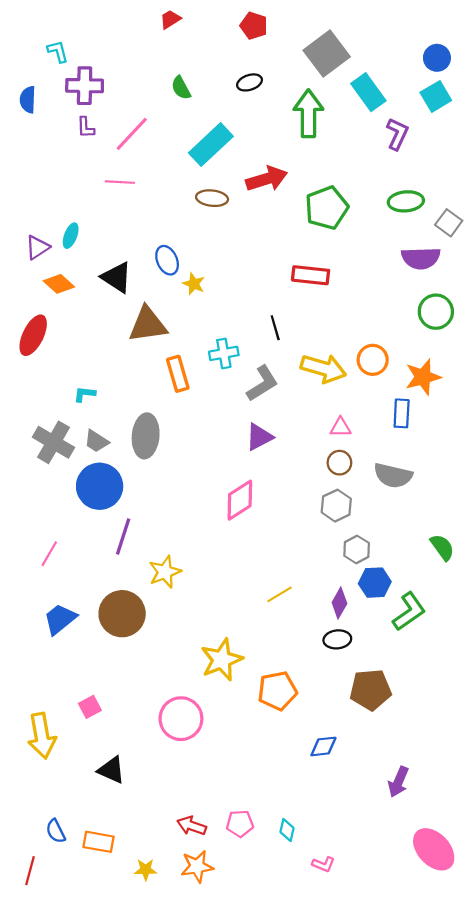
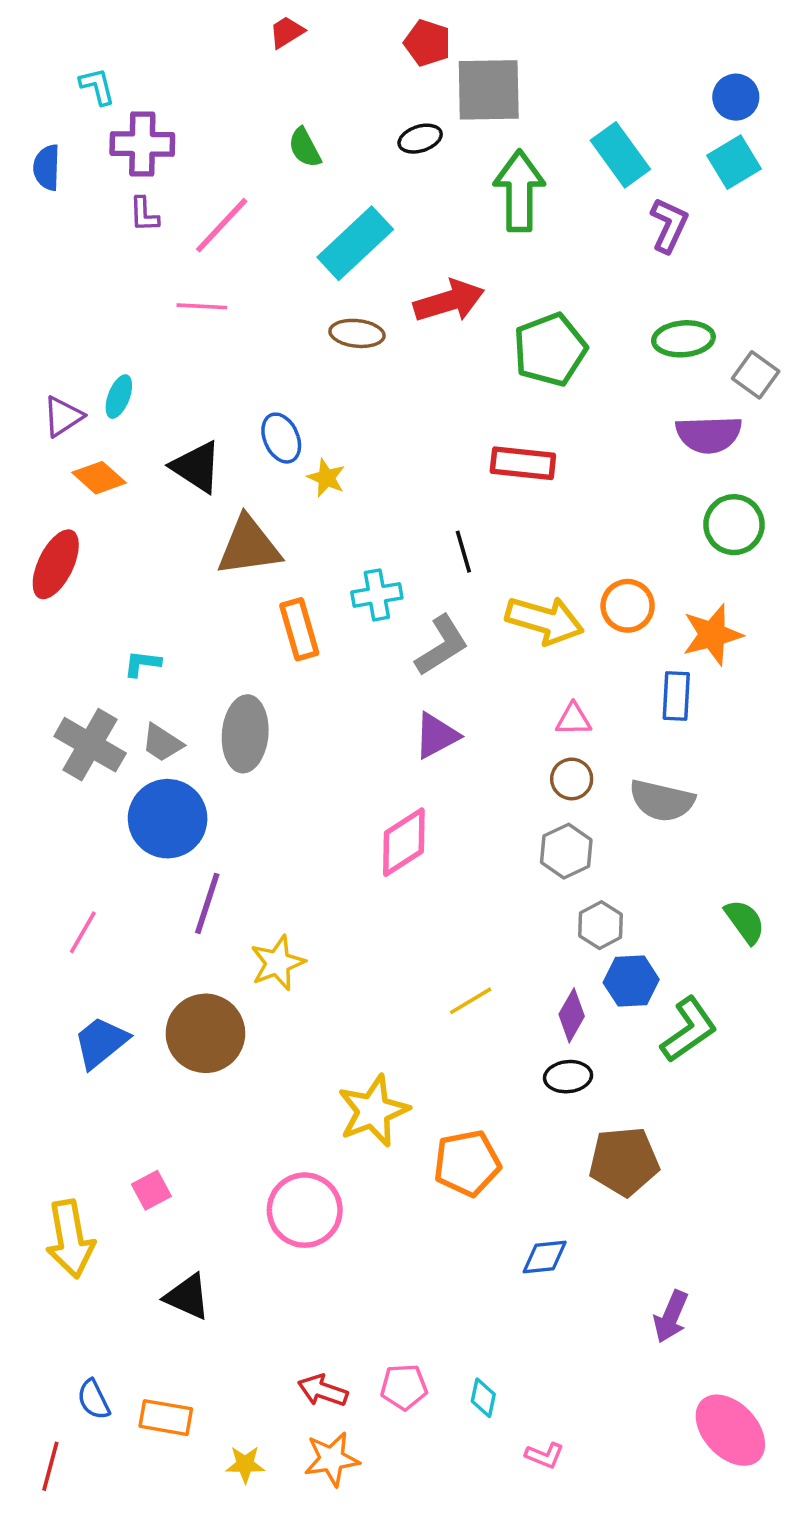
gray square: (327, 54) -> (489, 90), moved, turned 36

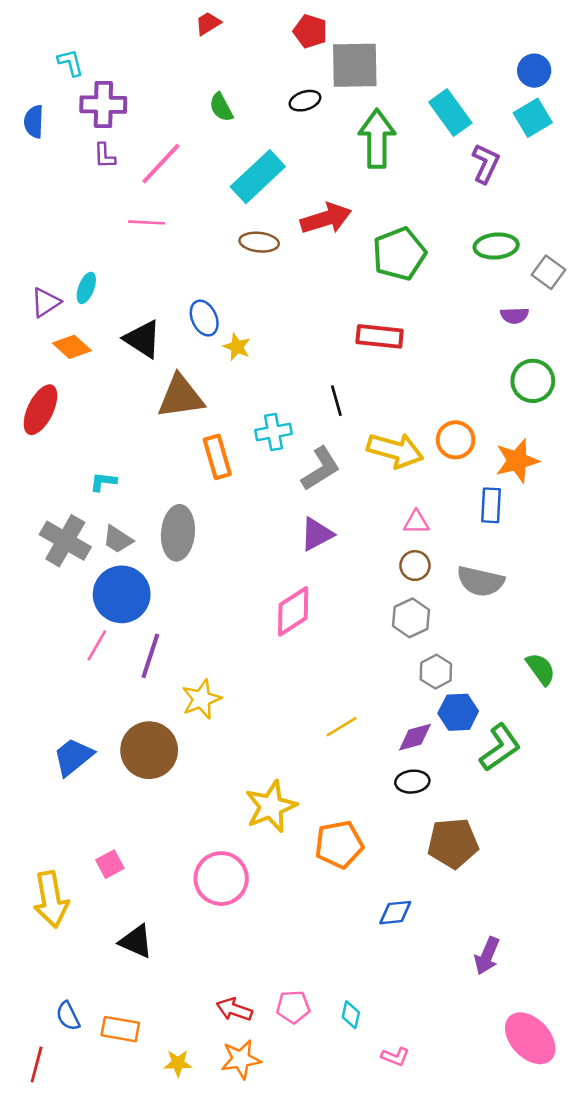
purple semicircle: (709, 434) -> (514, 315), size x0.6
pink line: (83, 932) -> (97, 645), moved
purple diamond: (572, 1015) -> (415, 737), turned 45

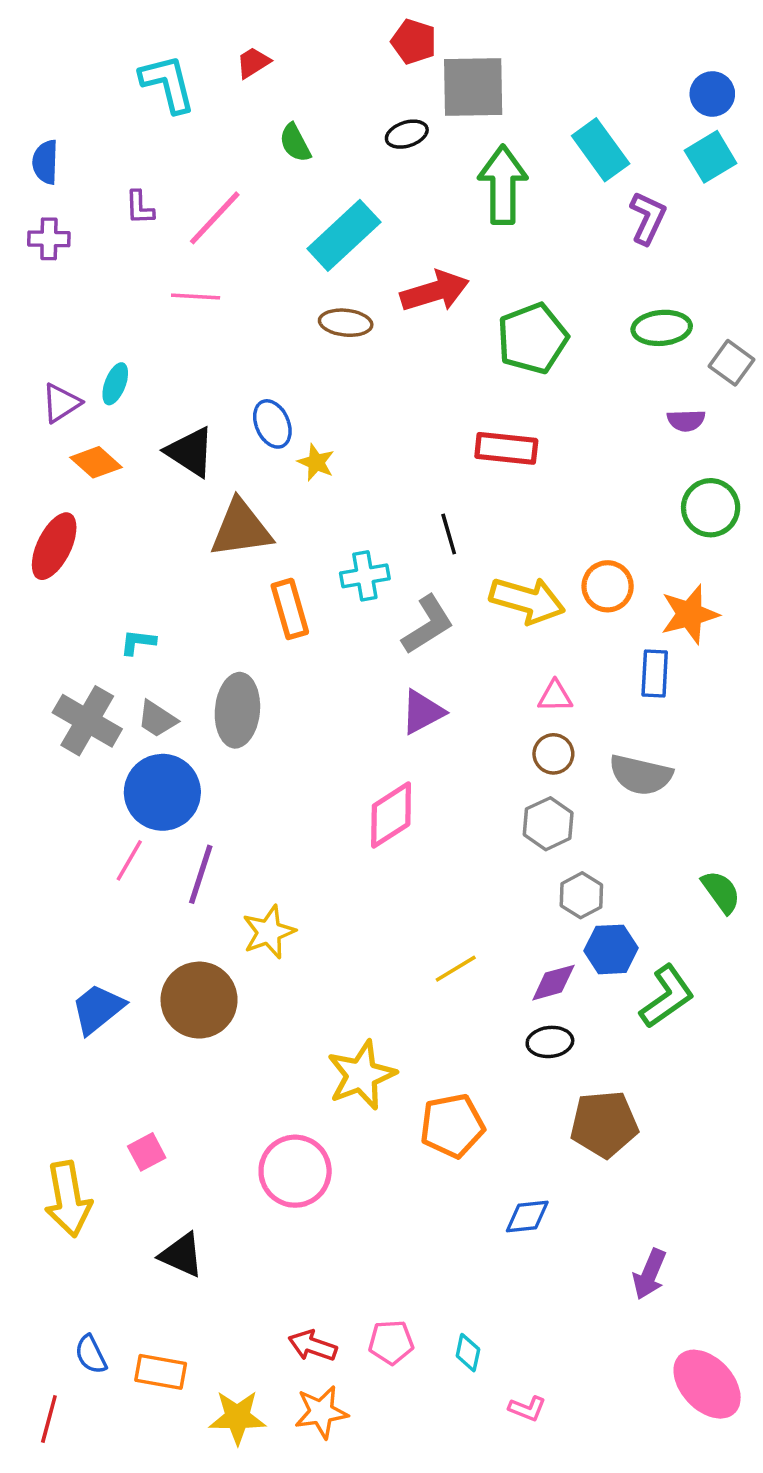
red trapezoid: (208, 23) -> (253, 63), moved
cyan L-shape: (71, 63) -> (168, 84), moved, size x1.6
purple cross: (103, 105) -> (49, 239), moved, size x0.7
yellow star: (178, 1063) -> (237, 1417), size x1.5

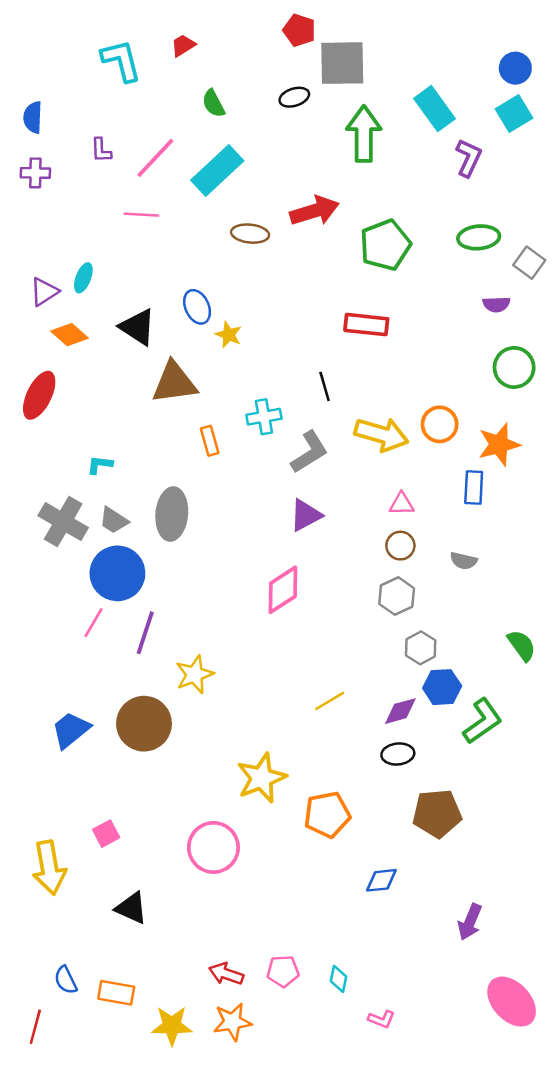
cyan rectangle: (344, 235) -> (217, 170), moved
orange rectangle: (290, 609) -> (210, 441), size x0.7
gray semicircle: (641, 775) -> (464, 561), size x0.6

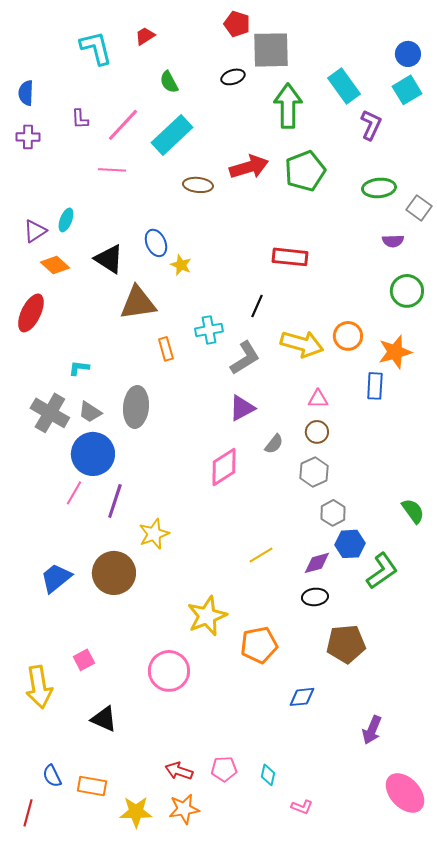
green pentagon: (385, 245) -> (305, 171), moved
black line: (325, 386) -> (257, 306), turned 40
gray semicircle: (464, 561) -> (274, 444), moved, turned -65

